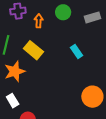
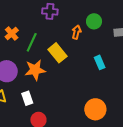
orange arrow: (39, 21) -> (76, 32), moved
orange circle: (92, 97) -> (95, 109), moved

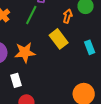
green line: (32, 42) -> (31, 15), moved
yellow rectangle: (58, 53) -> (59, 39), moved

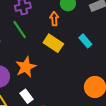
green line: (31, 15) -> (20, 30), turned -42

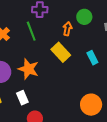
orange star: (26, 67) -> (28, 69), turned 30

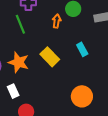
yellow rectangle: (61, 52) -> (50, 57), moved

